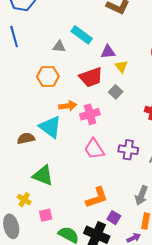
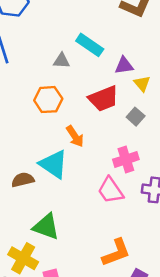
orange arrow: (68, 106) -> (75, 136), turned 66
pink cross: (90, 114) -> (126, 159), moved
yellow cross: (24, 200) -> (23, 258), size x1.6

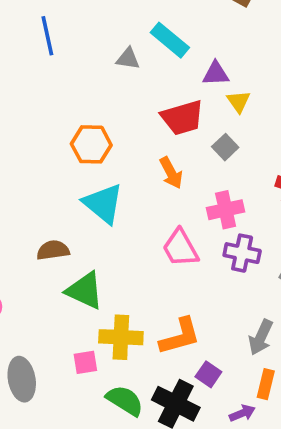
orange hexagon: (48, 100) -> (91, 144), moved
orange arrow: (75, 136) -> (171, 173), moved
pink cross: (126, 159) -> (226, 210), moved
brown semicircle: (23, 180) -> (53, 250), moved
yellow cross: (23, 258) -> (121, 337), moved, turned -32

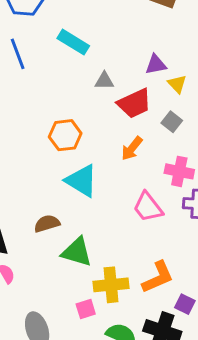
cyan rectangle: (170, 40) -> (73, 42), moved
gray triangle: (128, 59) -> (104, 81), moved
orange arrow: (171, 173) -> (132, 148), turned 75
pink cross: (226, 210) -> (179, 171), turned 32

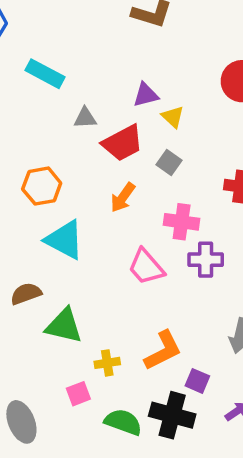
yellow cross: (111, 285) -> (107, 363), size x0.6

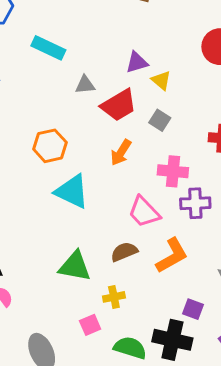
brown semicircle: (26, 294) -> (124, 252), moved
orange L-shape: (163, 351) -> (172, 256), moved

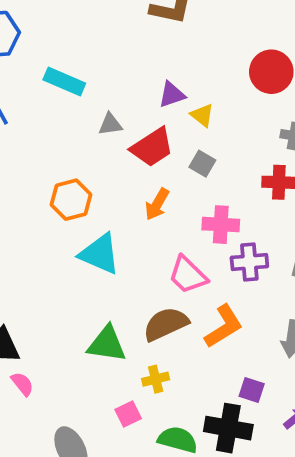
brown semicircle: (124, 252) -> (166, 324), size x1.4

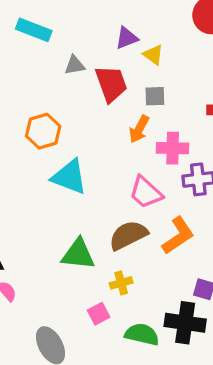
red trapezoid: (152, 147) -> (111, 84), turned -75
gray square: (202, 164) -> (155, 96), turned -30
orange arrow: (157, 204) -> (139, 129), moved

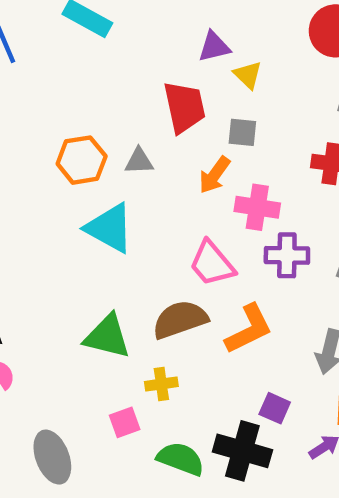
gray triangle: (75, 65) -> (139, 161), moved

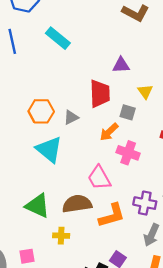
yellow triangle: (248, 75) -> (145, 92), moved
gray triangle: (139, 161) -> (71, 117), turned -35
purple cross: (287, 255) -> (145, 203), moved
pink square: (125, 422) -> (27, 256), moved

